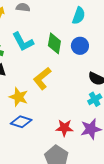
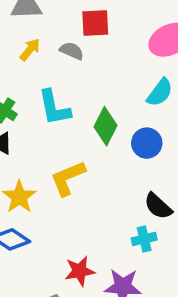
red star: (64, 128) -> (80, 271), turned -30

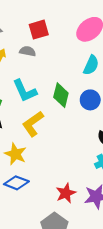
yellow L-shape: (68, 178) -> (33, 124), moved

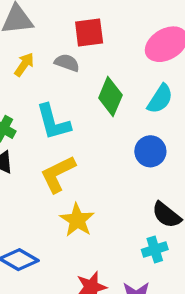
green diamond: (61, 95) -> (110, 97), moved
yellow star: (15, 154) -> (77, 220), moved

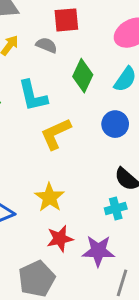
yellow L-shape: (58, 174) -> (56, 134), moved
yellow star: (77, 220) -> (50, 197), moved

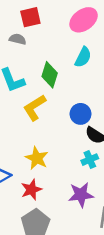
green diamond: (83, 76) -> (50, 75), moved
blue circle: (115, 124) -> (81, 114), moved
red star: (60, 239) -> (31, 190), moved

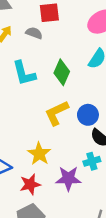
yellow L-shape: (35, 108) -> (57, 113), moved
purple star: (81, 195) -> (68, 178), moved

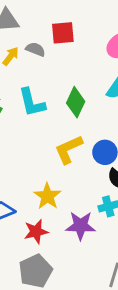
gray semicircle: (34, 33) -> (35, 49), moved

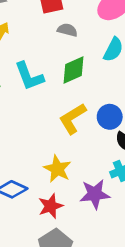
gray semicircle: (35, 49) -> (67, 30), moved
green diamond: (76, 102) -> (73, 70), turned 48

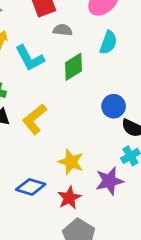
cyan L-shape: (29, 76) -> (30, 58), moved
yellow L-shape: (73, 119) -> (34, 119), moved

